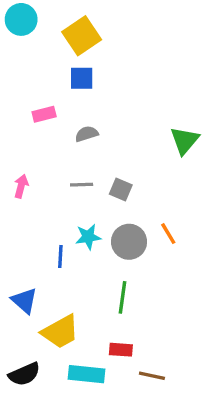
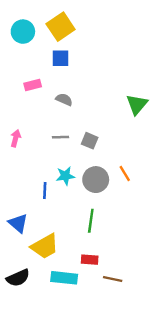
cyan circle: (21, 19) -> (23, 32), moved
gray semicircle: (87, 134) -> (64, 99), turned 42

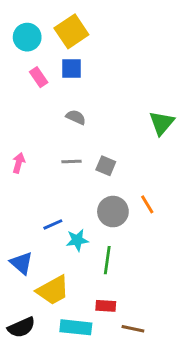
pink rectangle: (33, 85) -> (39, 77), moved, turned 70
cyan star: (65, 176) -> (77, 240), moved
blue line: (45, 190) -> (53, 224), turned 63

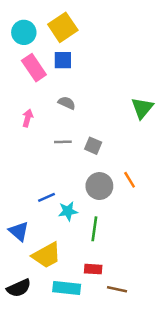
pink rectangle: (39, 77) -> (34, 68), size x1.5
pink arrow: (19, 163) -> (28, 118), moved

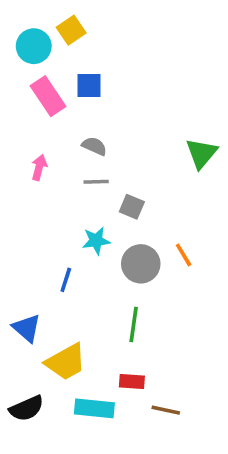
yellow square: (63, 27) -> (71, 30), moved, size x0.7
gray line: (63, 142) -> (96, 182), moved
blue line: (46, 197) -> (66, 280), turned -48
cyan star: (68, 211) -> (96, 241), moved

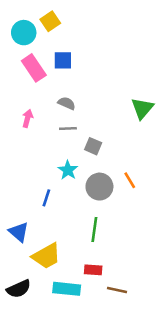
cyan star: (96, 241) -> (68, 170), turned -30

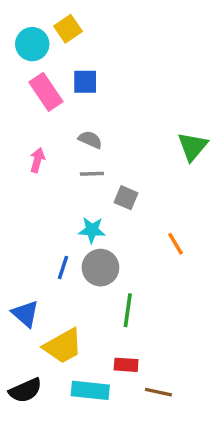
cyan star: (68, 170) -> (92, 230), turned -30
gray circle: (99, 187) -> (100, 268), moved

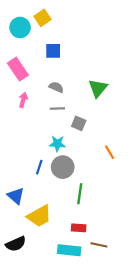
pink rectangle: (46, 92) -> (18, 69), moved
green triangle: (193, 146) -> (98, 88), moved
cyan rectangle: (90, 390) -> (69, 250), moved

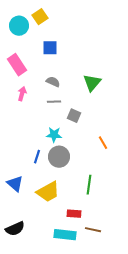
green line: (80, 194) -> (89, 185), moved
yellow trapezoid: (39, 216) -> (48, 192), moved

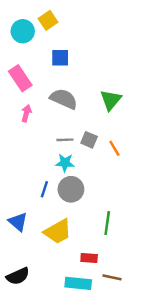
gray semicircle: (53, 82) -> (64, 99), size x1.6
gray line: (54, 102) -> (65, 140), moved
orange line: (103, 143) -> (114, 148), moved

